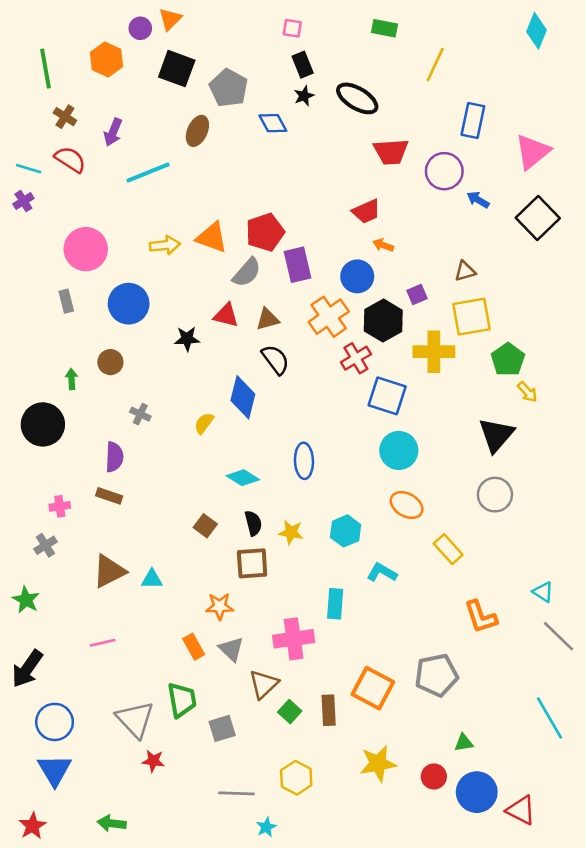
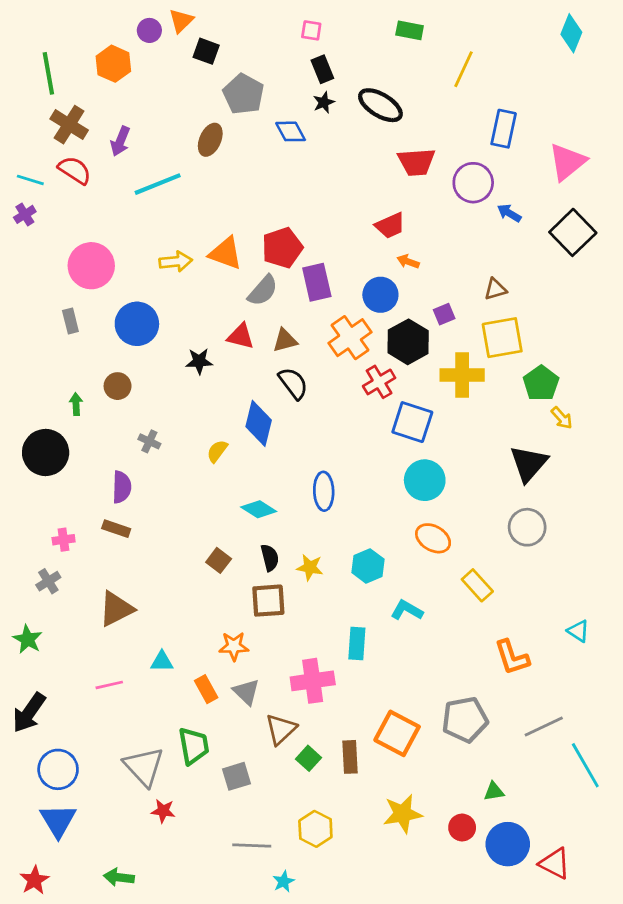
black square: (177, 69) -> (206, 51), moved, size x0.7
brown cross: (65, 117) -> (69, 125), size x1.5
cyan triangle: (152, 579) -> (162, 661), moved
gray line: (559, 636) -> (544, 726), moved, turned -69

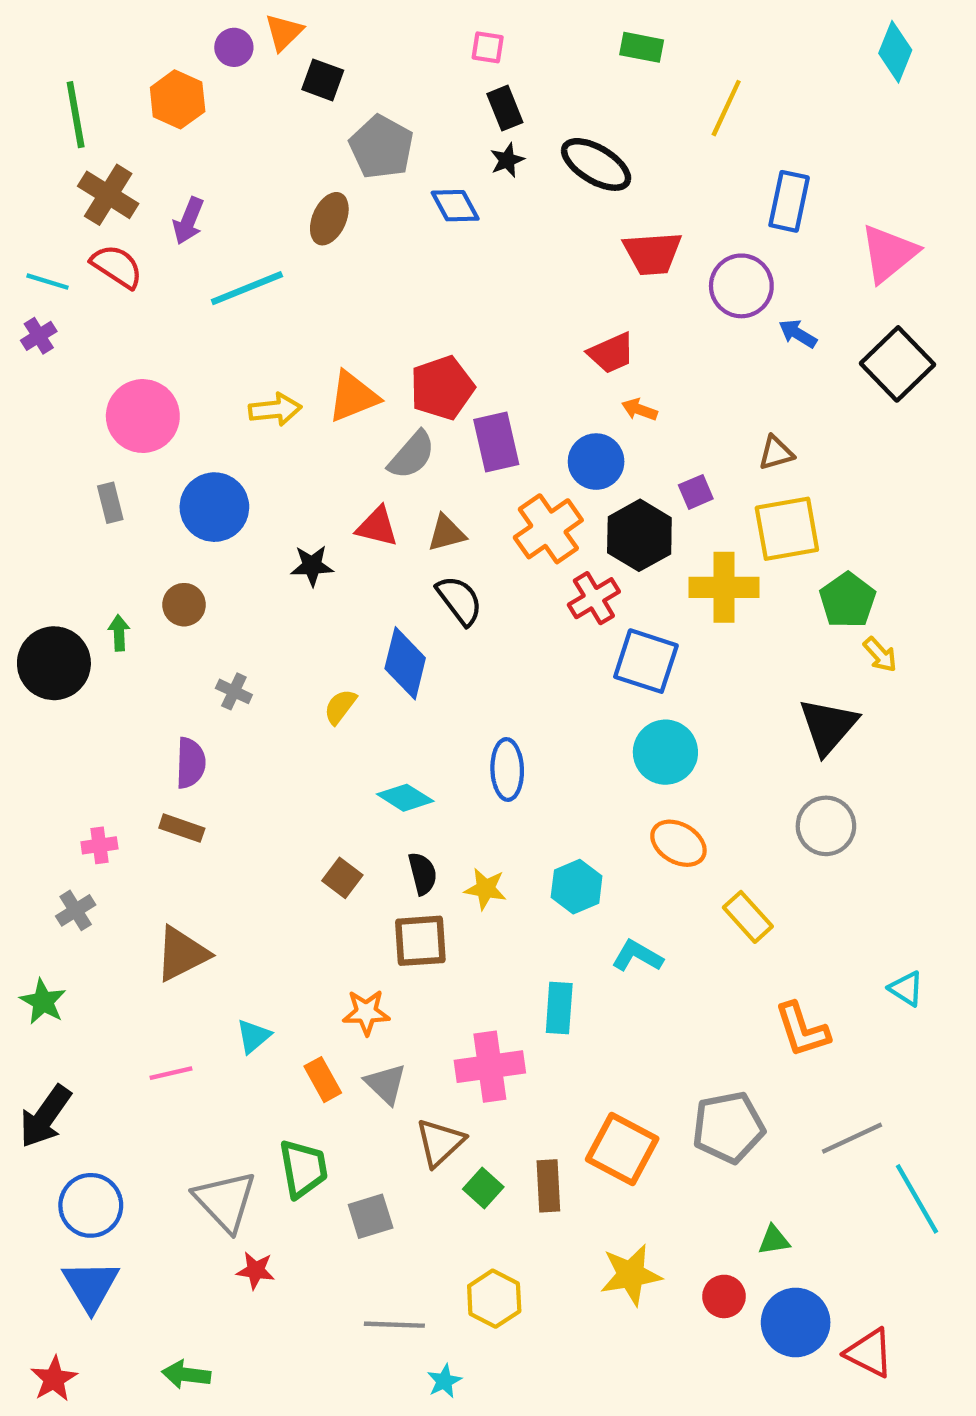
orange triangle: (225, 253) -> (353, 397), turned -42
black circle: (46, 452) -> (54, 663), moved
cyan triangle: (162, 661) -> (253, 1036), turned -40

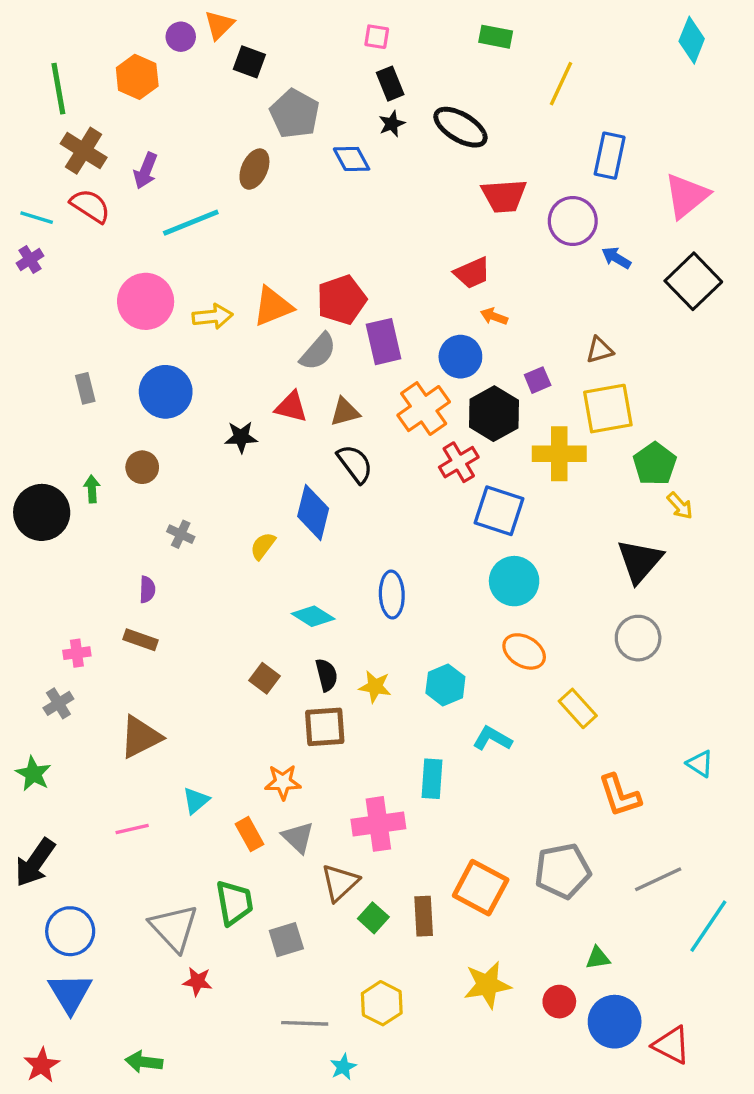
pink circle: (143, 416) -> (146, 301), moved
purple semicircle: (191, 763) -> (147, 589), size x0.7
cyan line: (917, 1199) -> (708, 926), turned 64

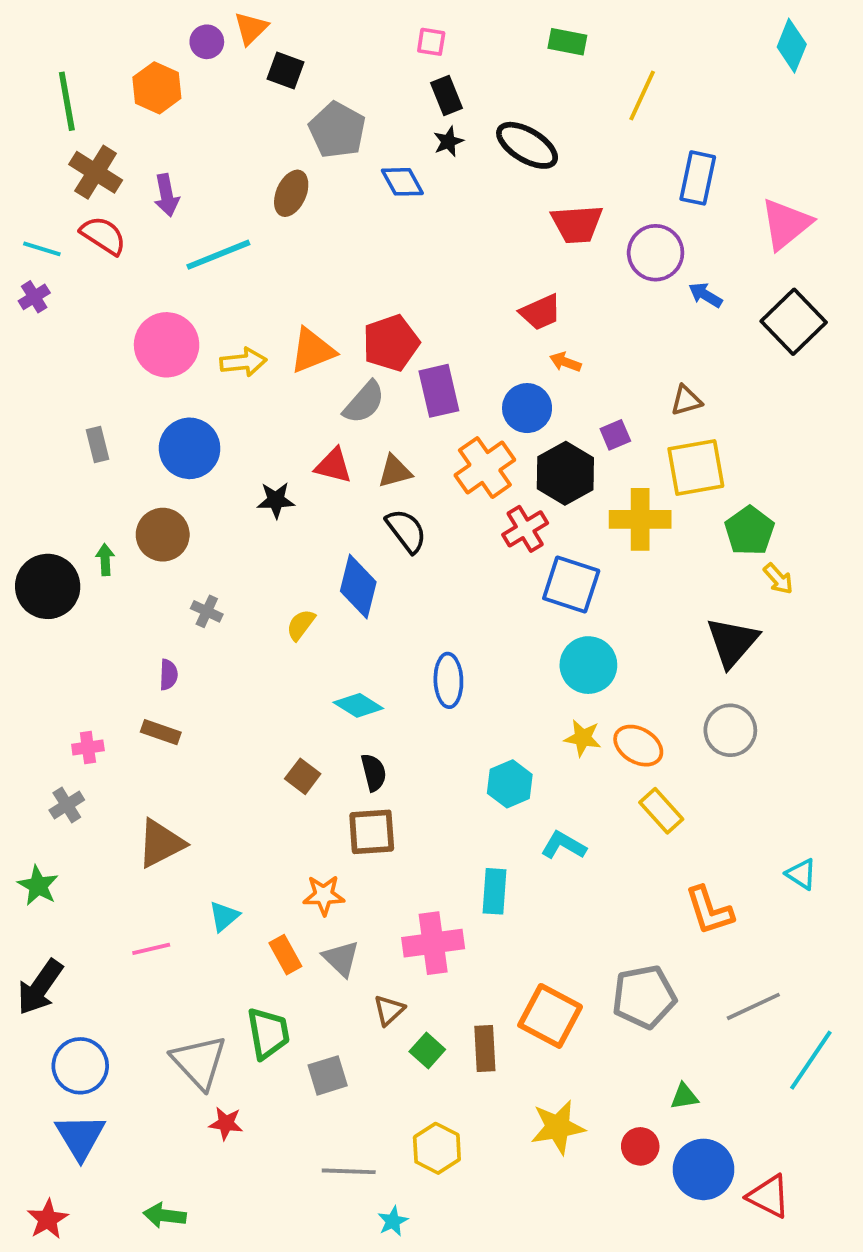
purple arrow: (146, 171) -> (167, 195), turned -33
brown circle: (142, 467) -> (163, 535), size x1.4
orange ellipse: (524, 651) -> (638, 746), moved
yellow star: (375, 687) -> (583, 738), moved
brown triangle: (340, 883) -> (389, 1010), size x0.7

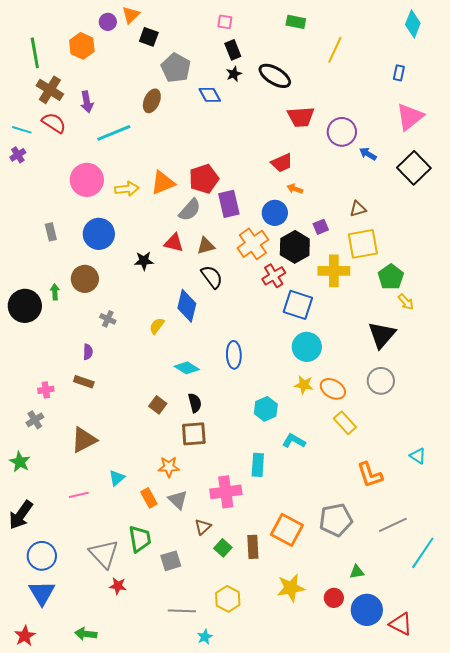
blue rectangle: (698, 178) -> (399, 73), moved, size x0.6

